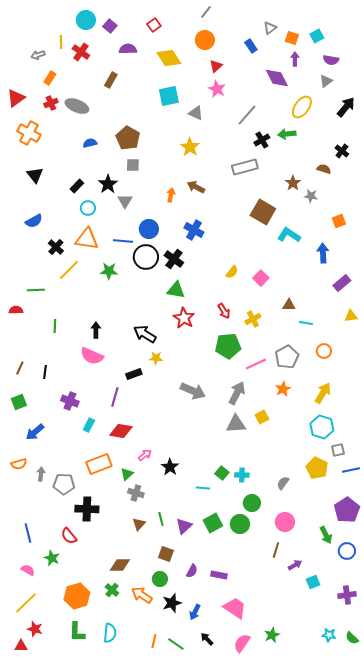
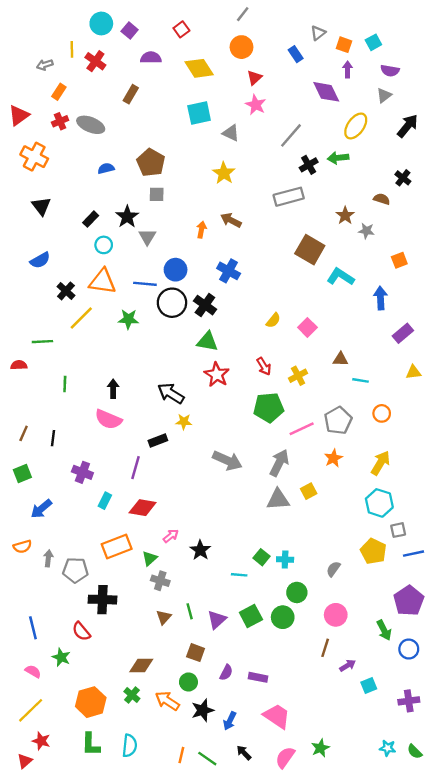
red triangle: (21, 646) -> (25, 761), turned -40

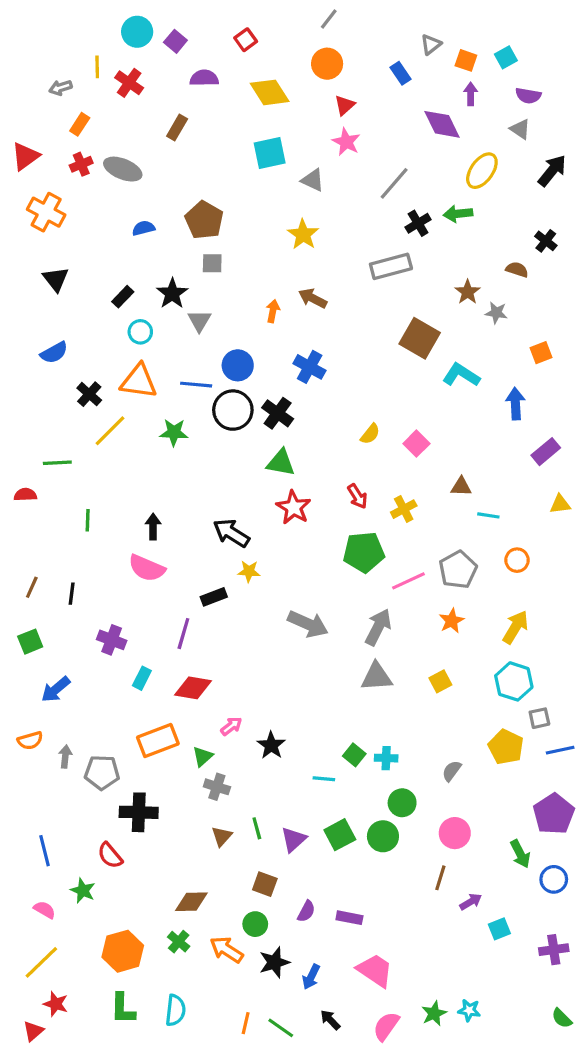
gray triangle: (384, 95) -> (520, 129), turned -49
yellow square: (309, 491) -> (440, 681), moved
cyan star: (388, 748) -> (469, 1010), moved

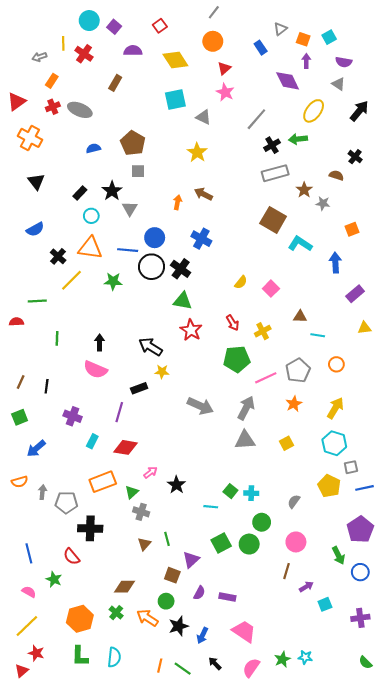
gray rectangle: (391, 266) -> (275, 173), moved
purple triangle: (294, 839) -> (191, 560), moved

